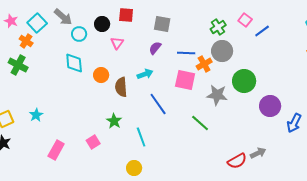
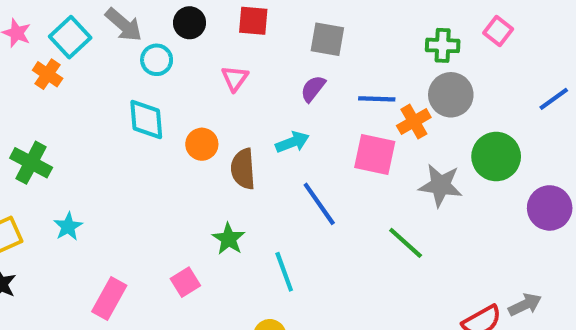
black circle: (102, 24) -> (190, 23), moved
green cross: (218, 27) -> (443, 45), turned 35
blue line: (262, 31) -> (554, 99), moved
green cross: (18, 65) -> (31, 163), moved

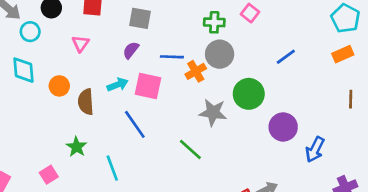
pink square: (375, 154) -> (148, 86), moved

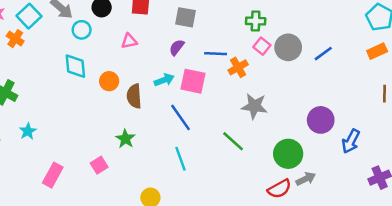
pink square: (250, 13) -> (262, 46), moved
pink triangle: (80, 44) -> (129, 41), turned 42
gray circle: (220, 54) -> (288, 47), moved
green circle: (249, 94) -> (288, 154), moved
cyan line: (112, 168) -> (180, 159), moved

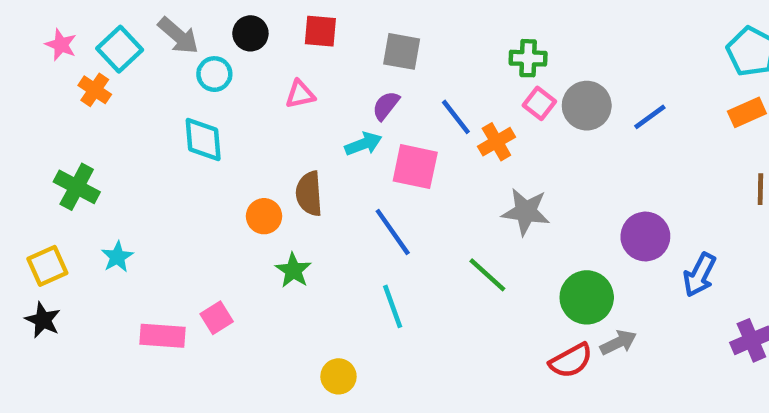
blue line: (216, 54) -> (456, 117), turned 50
cyan arrow: (164, 80) -> (363, 144), moved
orange circle: (109, 81) -> (264, 216), moved
pink square: (99, 165) -> (217, 318), moved
pink rectangle: (53, 175) -> (162, 336), turned 65

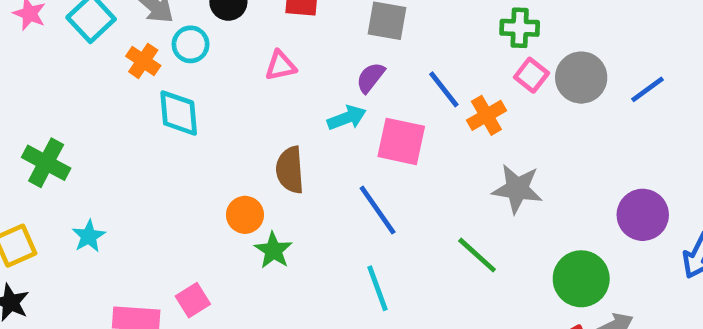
orange cross: (95, 90) -> (143, 61), moved
orange circle: (264, 216) -> (245, 215), moved

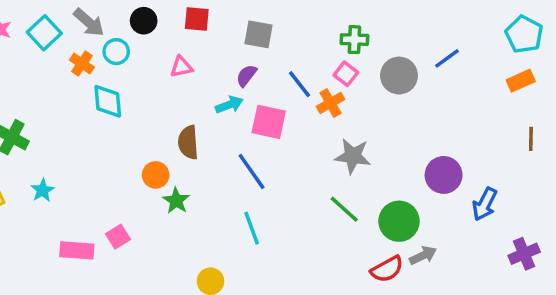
pink square: (531, 75) -> (346, 74), moved
blue line: (647, 89) -> (447, 58), moved
green line: (477, 255) -> (344, 209), moved

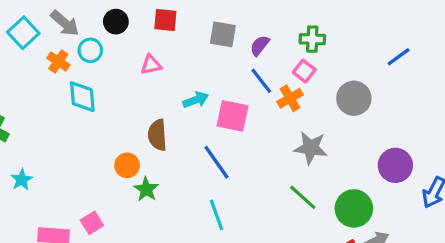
purple semicircle: (246, 76) -> (260, 46), moved
gray circle: (399, 76) -> (354, 98), moved

